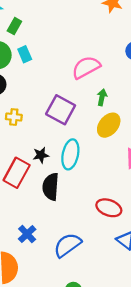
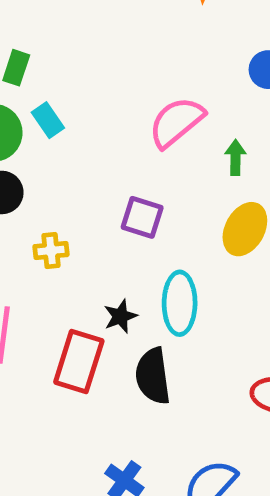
green arrow: (102, 97) -> (235, 157), moved
purple square: (61, 110) -> (142, 217), size x0.7

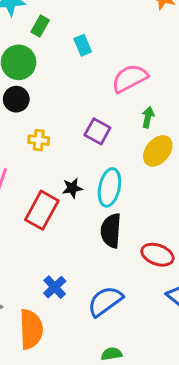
cyan rectangle: (48, 120) -> (83, 45), moved
green arrow: (235, 157) -> (148, 117), moved
black semicircle: (153, 376) -> (111, 231), moved

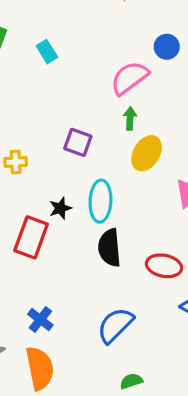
pink semicircle: (130, 78) -> (129, 78), moved
blue cross: (55, 287) -> (40, 320), moved

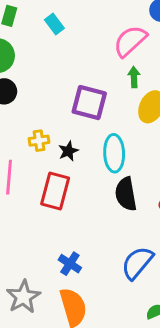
purple square: (78, 142) -> (89, 103), size x1.4
yellow cross: (16, 162) -> (39, 141), moved
black star: (60, 208) -> (68, 151), moved

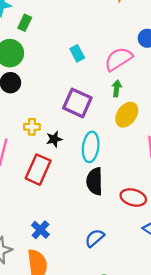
cyan rectangle: (54, 24) -> (77, 53), moved
blue semicircle: (137, 263) -> (95, 238), size x0.7

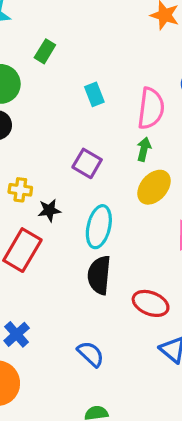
green rectangle: (25, 23) -> (45, 51), moved
pink semicircle: (118, 59) -> (151, 108), turned 124
purple square: (77, 103) -> (87, 163), size x0.7
blue semicircle: (95, 238) -> (91, 354), turned 78

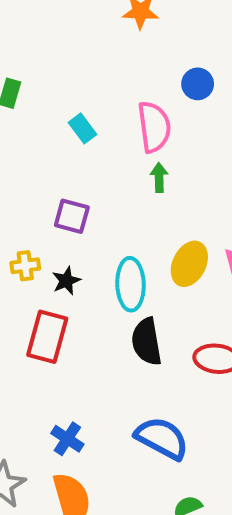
purple square: (87, 163) -> (72, 216), moved
yellow ellipse: (154, 187) -> (189, 264), moved
blue semicircle: (91, 354) -> (162, 438), size x1.5

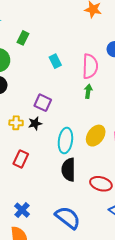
black star: (66, 281) -> (35, 123), moved
red rectangle: (47, 337) -> (21, 159), size x0.7

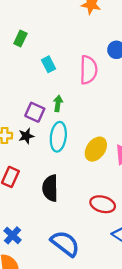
green rectangle: (23, 38) -> (20, 38), moved
green arrow: (88, 91) -> (58, 104), moved
cyan ellipse: (65, 141) -> (58, 137), moved
black semicircle: (68, 170) -> (50, 188), moved

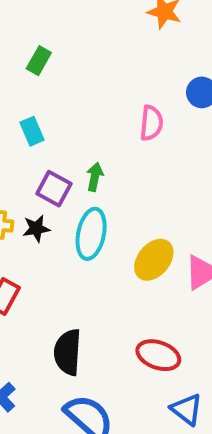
cyan rectangle: (48, 64) -> (32, 131), moved
pink semicircle: (88, 70) -> (151, 123), size x0.7
black semicircle: (50, 188) -> (68, 352), moved

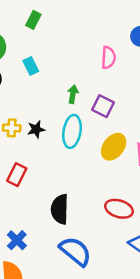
purple square: (54, 189) -> (103, 106), moved

